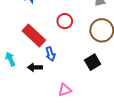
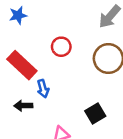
black square: (93, 62) -> (95, 113), moved

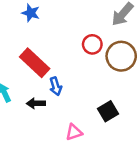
blue star: (18, 15) -> (31, 13), turned 30
red circle: (61, 47) -> (92, 44), moved

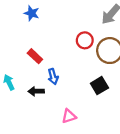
red rectangle: (35, 63) -> (35, 56), size x0.6
black square: (108, 111) -> (99, 86), moved

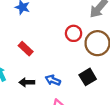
blue arrow: (53, 77) -> (53, 80), moved, turned 128

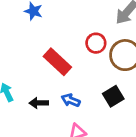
red rectangle: (26, 49) -> (57, 62), moved, size x1.5

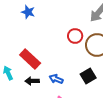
red rectangle: (57, 62) -> (30, 59), moved

